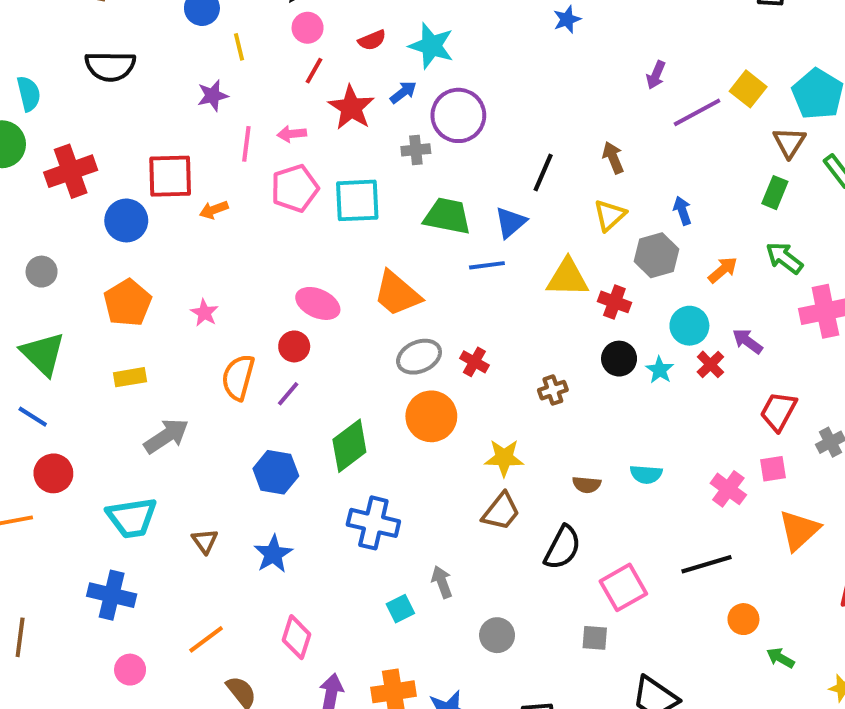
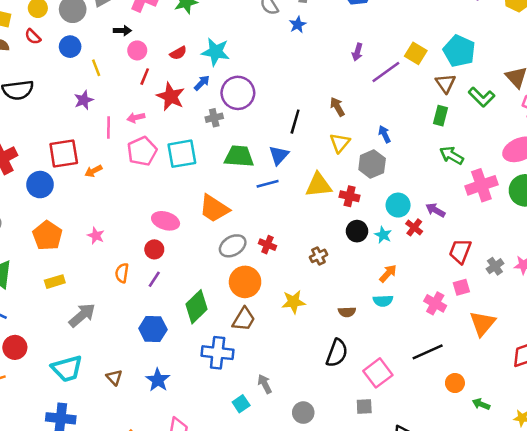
orange arrow: (723, 270) -> (388, 273), moved
orange semicircle: (238, 377) -> (122, 273), size x0.7
brown trapezoid: (501, 512) -> (244, 319), moved

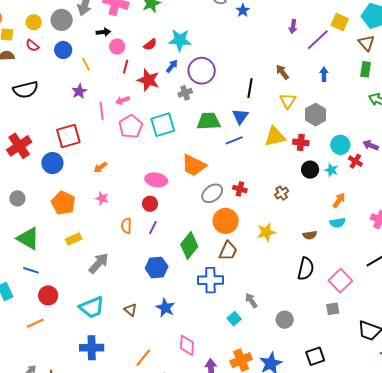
blue arrow: (385, 134) -> (324, 74), moved, turned 32
orange arrow: (94, 171) -> (100, 167), moved

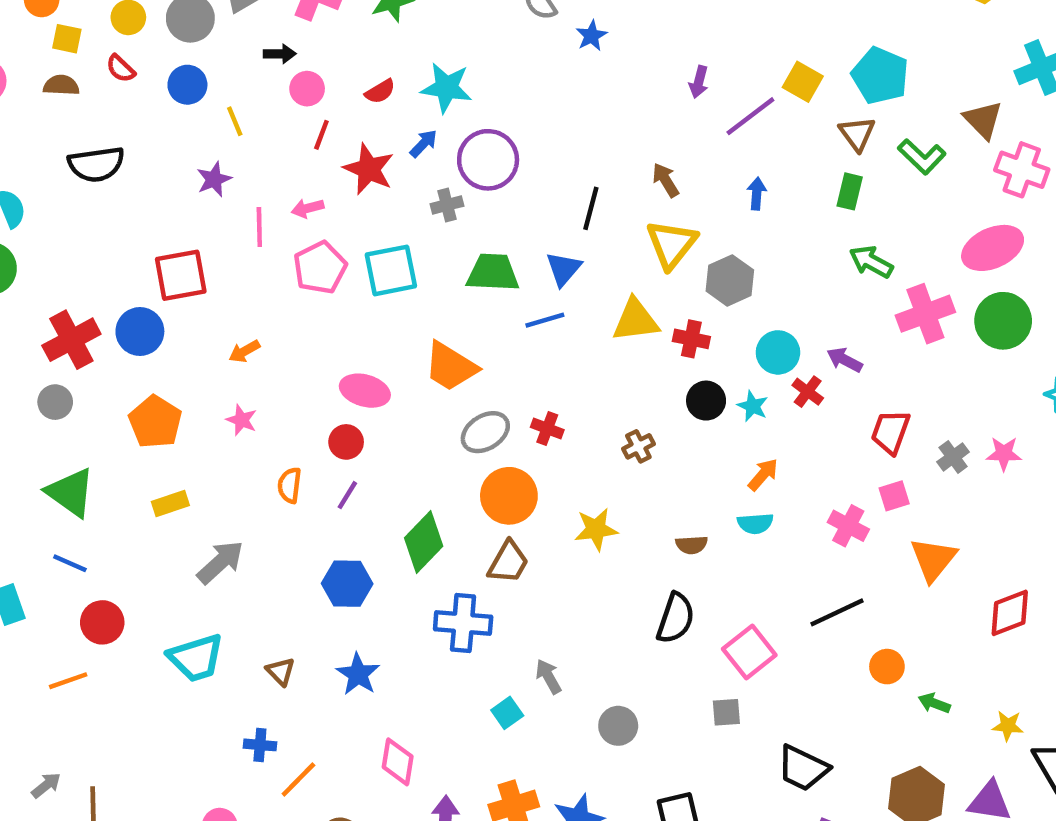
yellow triangle: (288, 101) -> (671, 244), size x1.4
red cross: (19, 146) -> (71, 340), moved
blue cross: (92, 348) -> (260, 745), moved, size x0.6

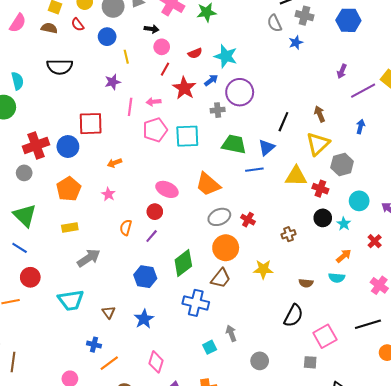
red cross: (808, 392) -> (375, 241), moved

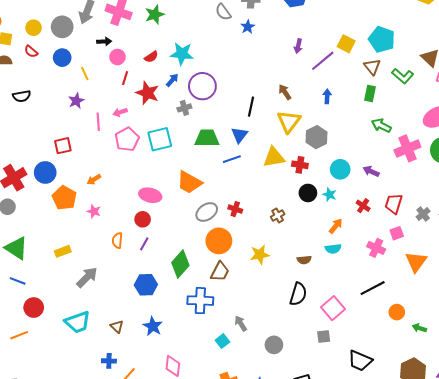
black semicircle: (60, 67) -> (22, 96), size x0.7
red square: (91, 124) -> (63, 146), size x0.7
orange pentagon: (69, 189) -> (64, 198), moved

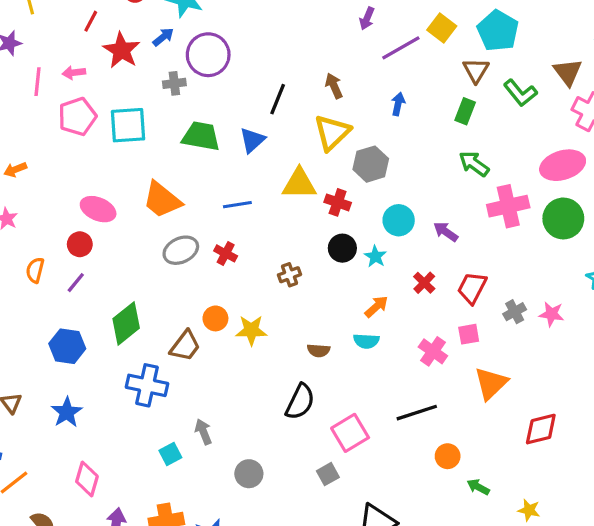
blue line: (232, 159) -> (237, 205), moved
orange circle: (219, 241) -> (215, 318), moved, size x0.6
gray square: (324, 336) -> (328, 474), turned -32

